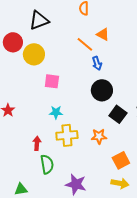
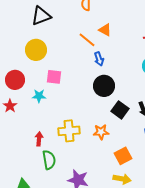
red circle: (13, 42) -> (15, 80), moved
cyan star: (56, 112) -> (39, 96), moved

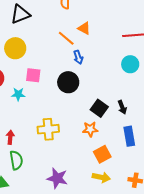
black circle: (104, 86) -> (68, 82), moved
orange star: (101, 132) -> (90, 129), moved
red arrow: (39, 139) -> (10, 137), moved
green semicircle: (49, 160) -> (16, 160), moved

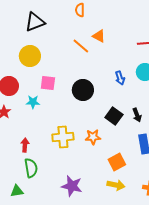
blue arrow: (78, 57) -> (120, 78), moved
orange star: (90, 129) -> (93, 137), moved

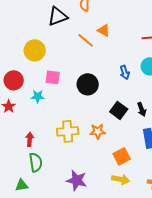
black triangle: (35, 22) -> (58, 16), moved

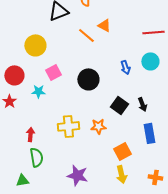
pink square: (53, 77) -> (53, 72), turned -35
yellow arrow: (121, 179) -> (121, 174), turned 66

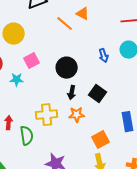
black arrow: (142, 104) -> (72, 93), moved, turned 32
green semicircle: (36, 157) -> (27, 136), moved

